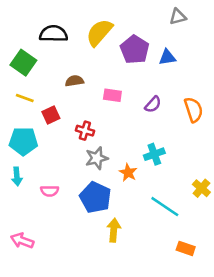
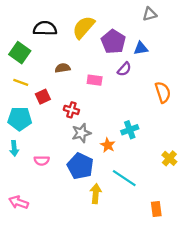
purple semicircle: (153, 104) -> (124, 69), moved
cyan line: (165, 207) -> (124, 178), moved
orange rectangle: (186, 248) -> (156, 209), turned 64

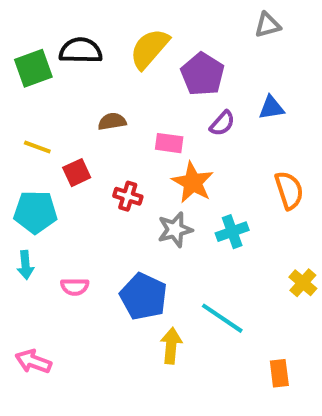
blue triangle: (141, 48) -> (271, 108), moved
green square: (20, 53) -> (33, 68), moved, turned 35
orange semicircle: (163, 92) -> (289, 190), moved
gray star: (81, 133) -> (175, 230), moved
orange star: (108, 145) -> (193, 182), moved, size x1.5

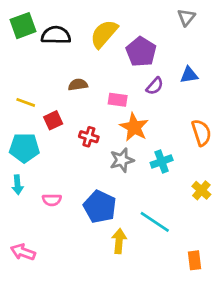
gray triangle: (267, 25) -> (186, 17), turned -36
green square: (33, 68) -> (23, 26), moved
yellow cross: (303, 283) -> (201, 190), moved

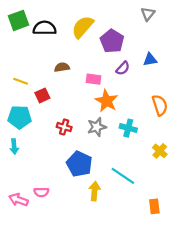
red cross: (89, 137) -> (64, 127), moved
cyan cross: (162, 161) -> (128, 128), turned 35
pink semicircle: (52, 200) -> (41, 192), moved

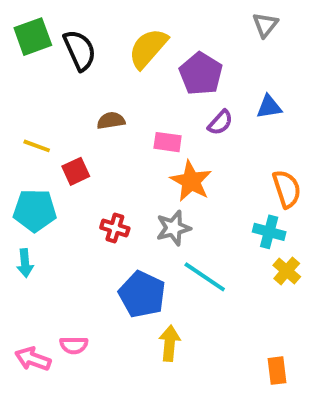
black semicircle: (45, 28) -> (80, 50), turned 65
cyan cross: (128, 128) -> (269, 232), moved
cyan line: (123, 176) -> (205, 277), moved

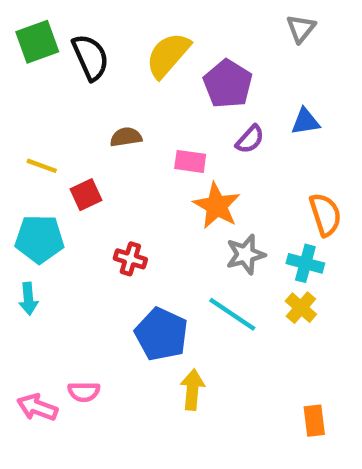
gray star: (173, 228) -> (246, 254), moved
yellow cross: (287, 271) -> (301, 308), moved

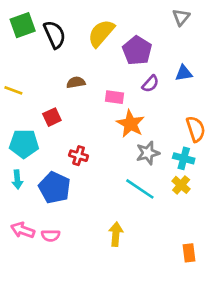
yellow line: (42, 166) -> (13, 90), moved
blue pentagon: (161, 334) -> (55, 188), moved
pink arrow: (37, 407) -> (23, 230), moved

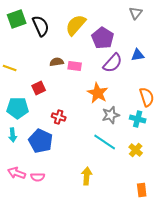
purple semicircle: (150, 84) -> (113, 63), size x1.5
pink rectangle: (114, 97) -> (75, 66), moved
yellow cross: (181, 185) -> (136, 150), moved

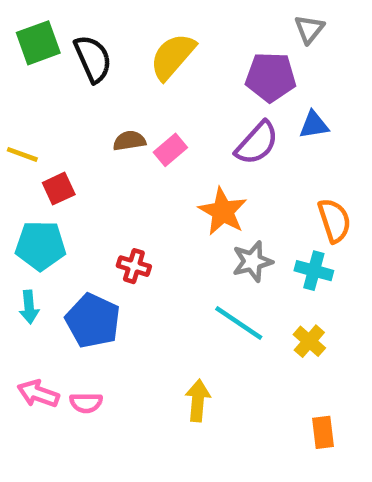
purple pentagon: (103, 38) -> (271, 77), moved, turned -30
pink rectangle: (75, 66) -> (170, 150), turned -48
red square: (39, 88) -> (59, 189), moved

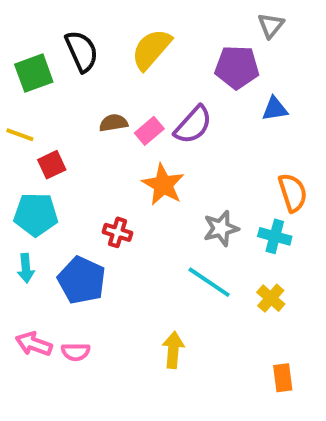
green square: (38, 43) -> (34, 73), moved
purple semicircle: (257, 143) -> (193, 125), moved
orange star: (223, 211) -> (163, 185), moved

